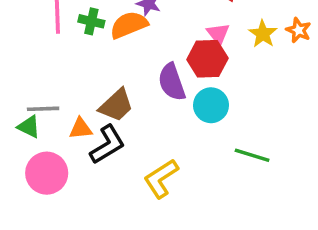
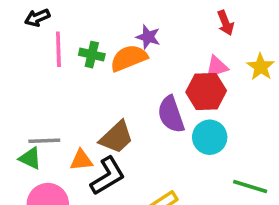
pink triangle: (218, 34) -> (217, 67), turned 50

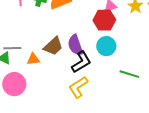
purple semicircle: (171, 114) -> (75, 45), moved
black L-shape: (108, 176) -> (81, 62), moved

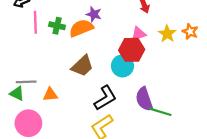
purple semicircle: (75, 45) -> (144, 99), moved
brown trapezoid: (53, 46) -> (82, 66), moved
cyan circle: (106, 46) -> (122, 66), moved

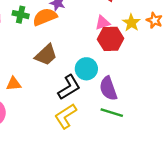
red hexagon: (132, 50) -> (111, 39), moved
cyan circle: (122, 66) -> (86, 69), moved
green line: (160, 112) -> (112, 113), moved

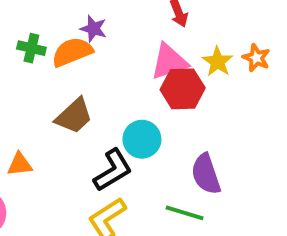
pink triangle: (103, 23) -> (169, 62), size x1.5
purple semicircle: (108, 88) -> (206, 174), moved

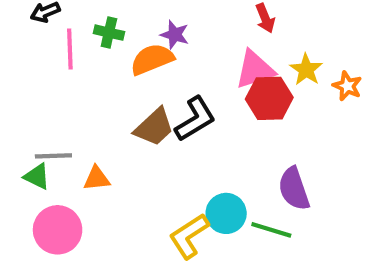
green cross: (31, 48) -> (109, 33), moved
orange star: (256, 58) -> (347, 86), moved
cyan circle: (142, 139) -> (226, 213), moved
black L-shape: (113, 170) -> (195, 119), moved

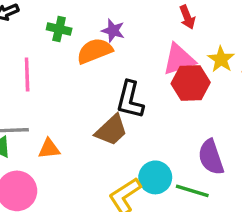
pink line: (70, 49) -> (27, 75), moved
black L-shape: (195, 119) -> (130, 100), turned 135
brown trapezoid: (154, 127) -> (111, 130), moved

